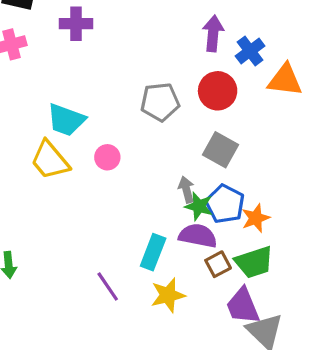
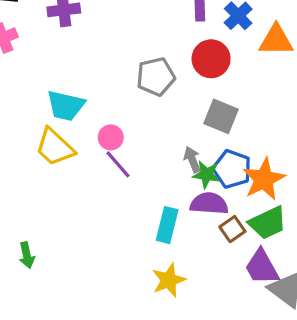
orange star: (256, 218) -> (264, 179), size x1.5
purple line: (108, 287) -> (118, 164), moved
yellow star: (168, 295) -> (169, 280), moved

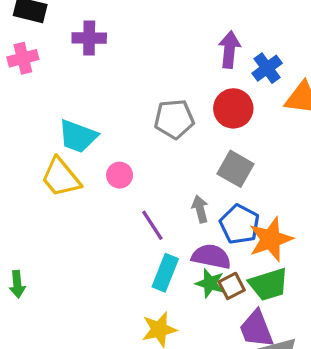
purple line: (118, 164) -> (152, 225), moved
green star: (207, 174) -> (210, 283), moved

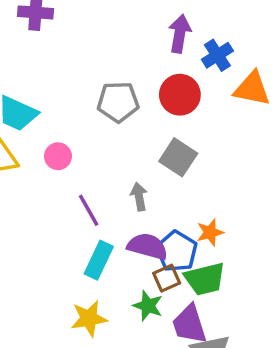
blue pentagon: (240, 224) -> (177, 251), moved
orange star: (271, 239) -> (210, 232), size x0.6
green star: (210, 283) -> (148, 306), moved

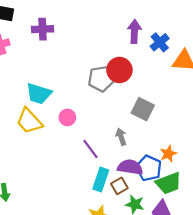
red circle: (180, 95) -> (119, 70), moved
brown square: (167, 278) -> (119, 186), moved

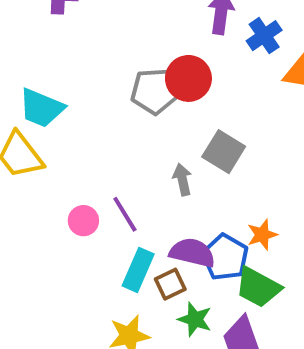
pink circle: (67, 117) -> (83, 221), moved
gray arrow: (121, 137) -> (182, 180), moved
green trapezoid: (169, 183) -> (258, 287), turned 44

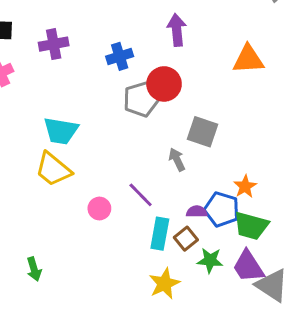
blue cross: (264, 36) -> (120, 56), moved, turned 30
pink circle: (83, 221) -> (99, 209), moved
purple semicircle: (192, 253) -> (197, 212), size x0.6

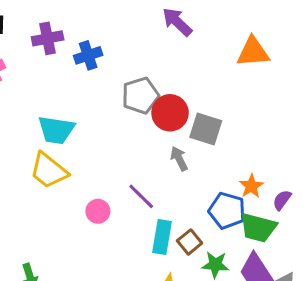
purple arrow: (177, 30) -> (177, 22), turned -40
blue cross: (120, 56) -> (88, 55), moved
red circle: (164, 84) -> (170, 113), moved
purple semicircle: (197, 212) -> (282, 200), moved, turned -54

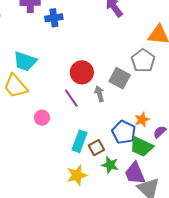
gray pentagon: (140, 96) -> (143, 61), moved, turned -30
red circle: (170, 113) -> (82, 72), moved
purple line: (141, 196) -> (71, 98), moved

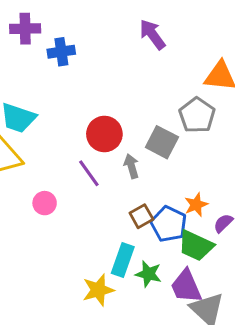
cyan rectangle: (79, 141) -> (123, 260), moved
brown square: (96, 148) -> (141, 216), moved

